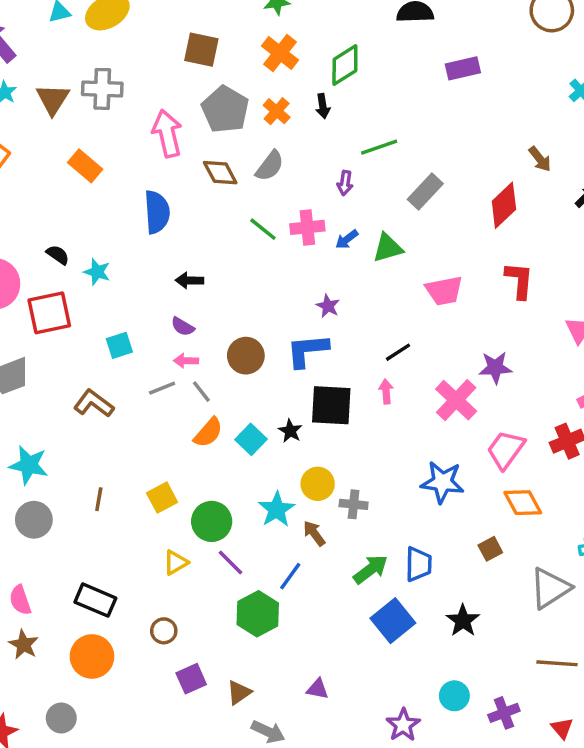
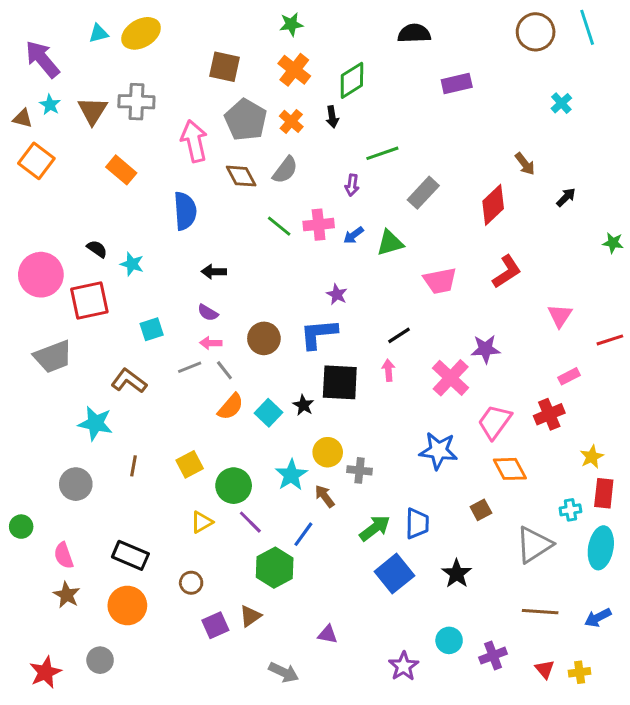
red L-shape: (519, 280) -> (507, 272), turned 52
cyan star: (29, 465) -> (95, 423), moved
brown triangle: (239, 692) -> (250, 616), moved

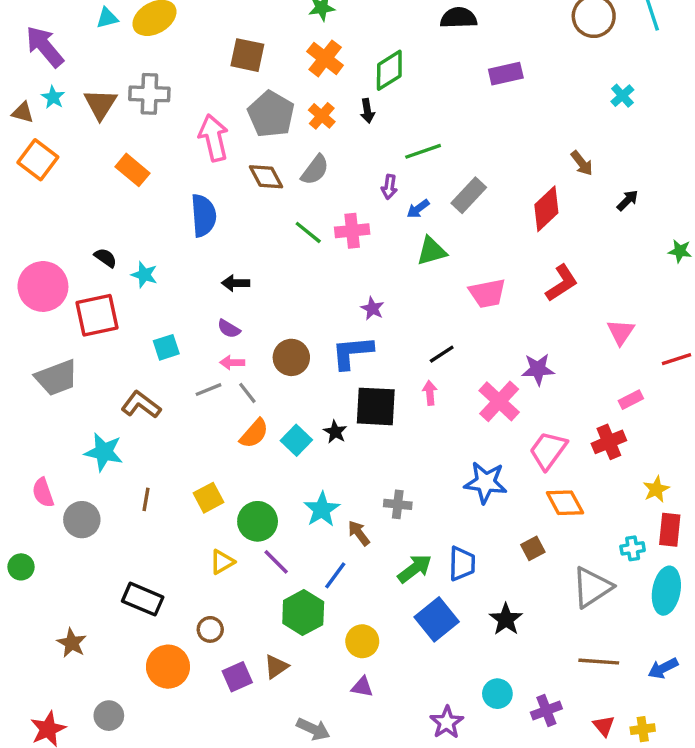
blue arrow: (353, 235) -> (418, 209), moved
yellow circle: (328, 452) -> (362, 641), moved
pink semicircle: (64, 555) -> (43, 493), moved
orange circle: (127, 605) -> (168, 667), moved

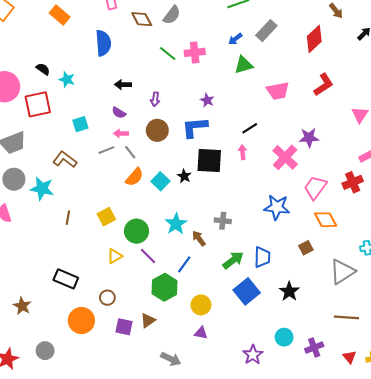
purple arrow: (389, 187) -> (155, 99), moved
gray circle: (82, 520) -> (14, 179), moved
purple square: (237, 677) -> (124, 327), turned 36

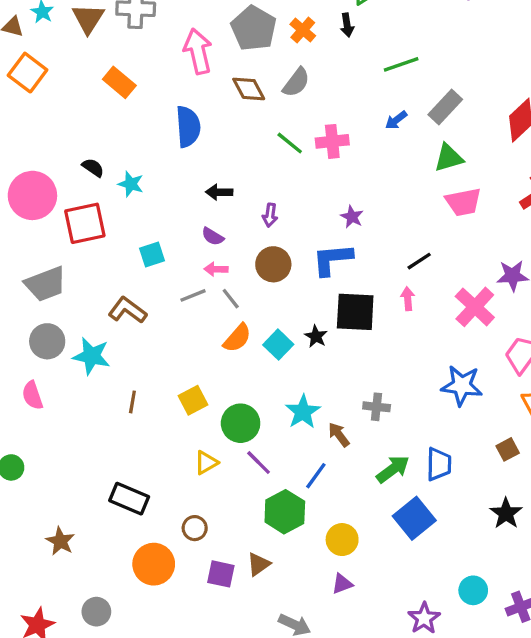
green triangle: (244, 65) -> (449, 158), moved
black star: (289, 291) -> (506, 513), moved
purple triangle: (201, 333) -> (342, 584), turned -32

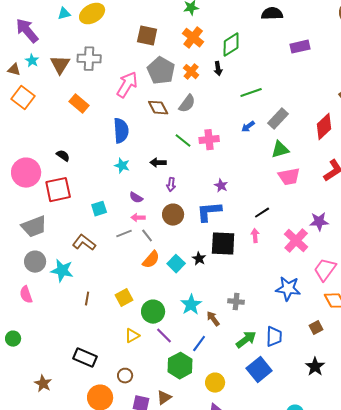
pink arrow: (198, 51) -> (127, 85), turned 44
cyan star: (131, 184) -> (122, 166), moved
black arrow: (219, 192) -> (158, 163), moved

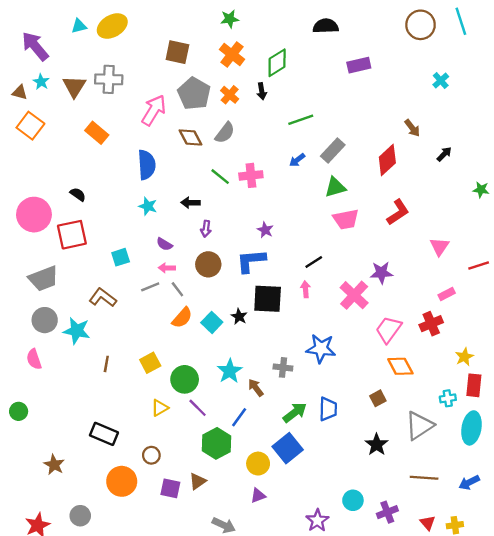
blue star: (288, 289) -> (321, 349), moved
blue square: (259, 370) -> (288, 448), moved

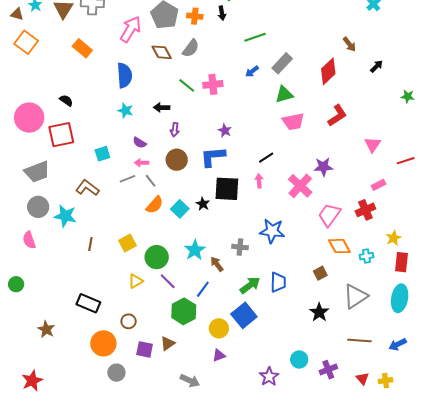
orange cross: (230, 95) -> (195, 16), turned -35
cyan cross: (448, 398) -> (366, 256), moved
gray circle: (80, 516) -> (116, 373), moved

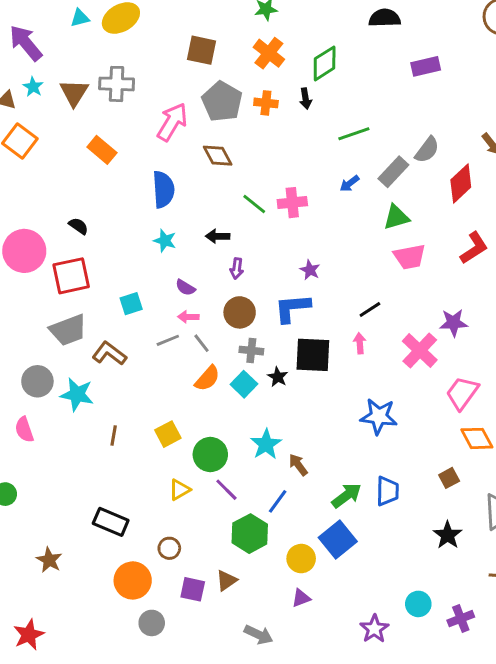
gray semicircle: (191, 48) -> (427, 150), moved
gray trapezoid: (37, 172) -> (68, 330), moved
gray cross: (240, 247) -> (251, 351), moved

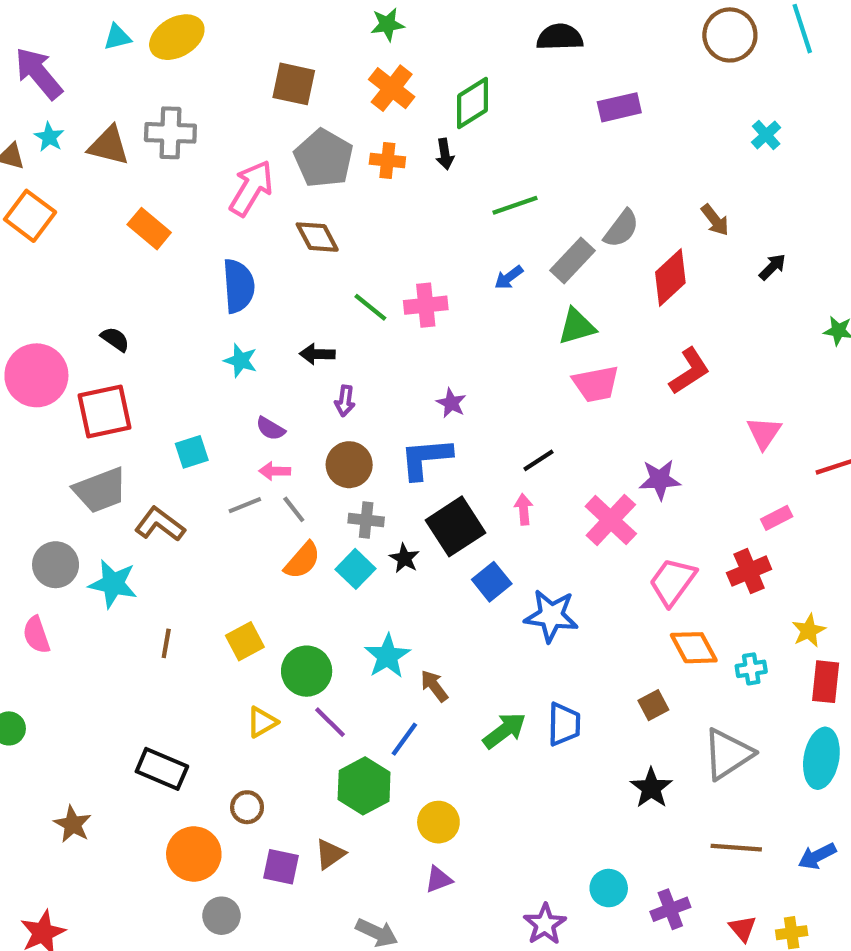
brown triangle: (74, 93) -> (109, 146), turned -48
black square: (313, 355) -> (455, 526), turned -36
blue square: (338, 539) -> (492, 582), moved, size x0.7

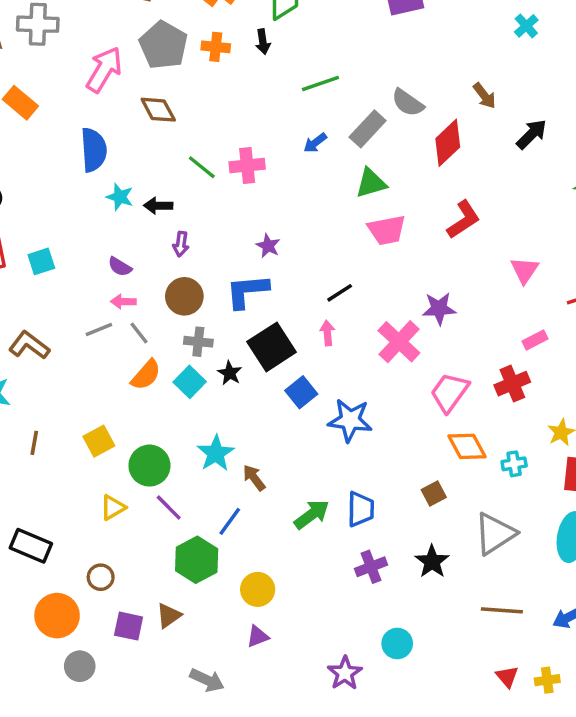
gray semicircle: (621, 229) -> (408, 103), turned 88
black arrow: (772, 267) -> (532, 134), size x1.4
cyan star: (241, 360) -> (120, 197), moved
cyan square: (192, 452) -> (41, 261), moved
purple cross: (670, 909) -> (371, 567), moved

